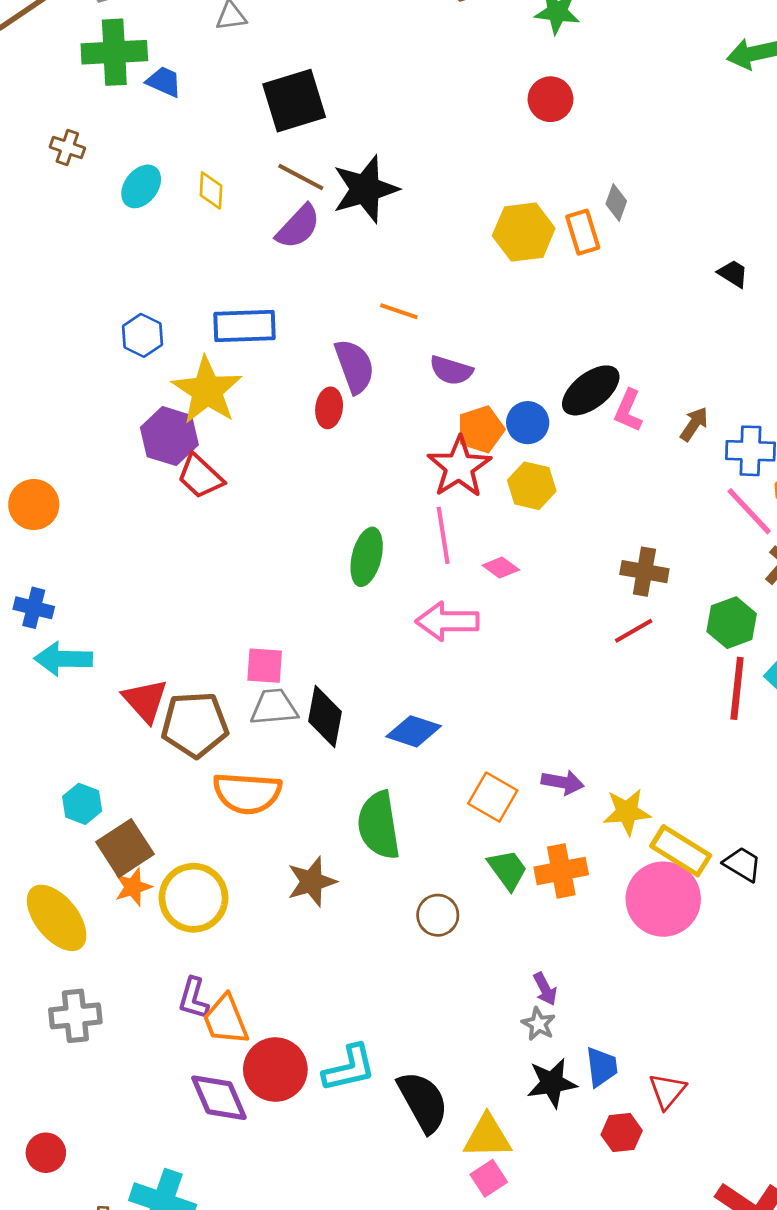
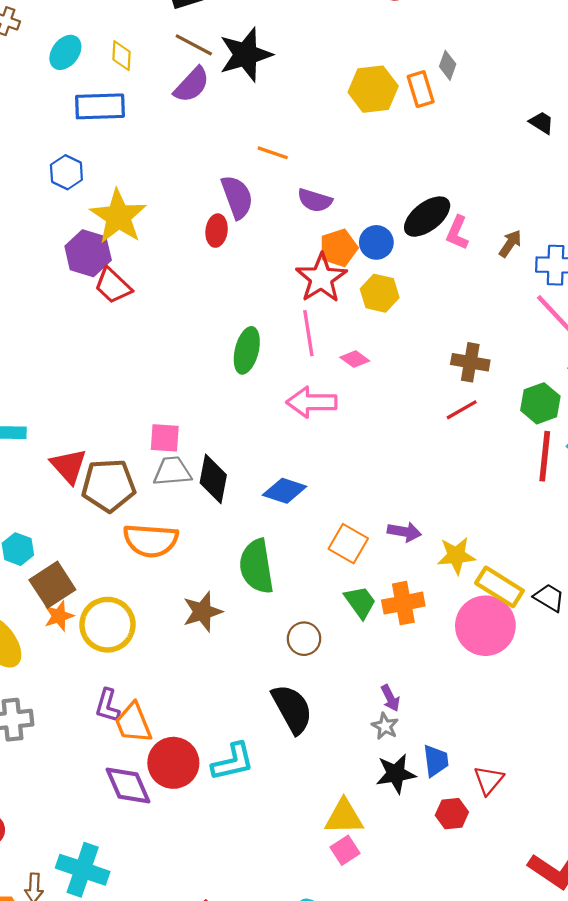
blue rectangle: (244, 326) -> (100, 106), moved
black semicircle: (423, 1102) -> (292, 709), moved

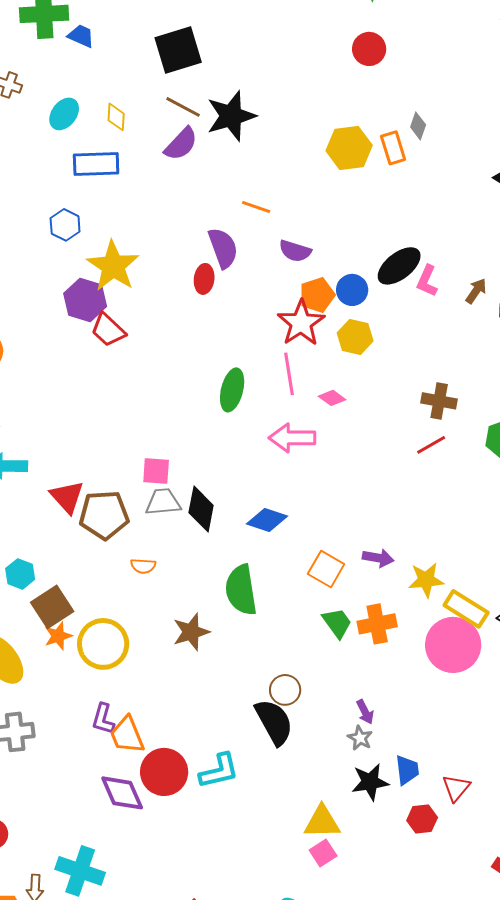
orange semicircle: (151, 540) -> (143, 566), size x0.5
brown circle: (304, 639) -> (285, 690), moved

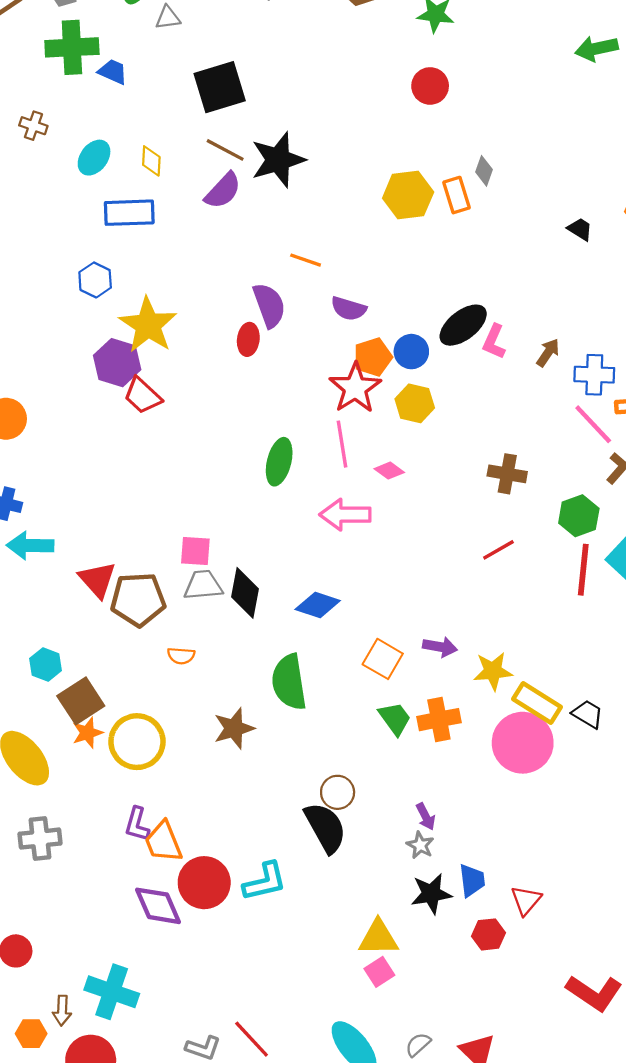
red line: (431, 445) -> (498, 550), moved

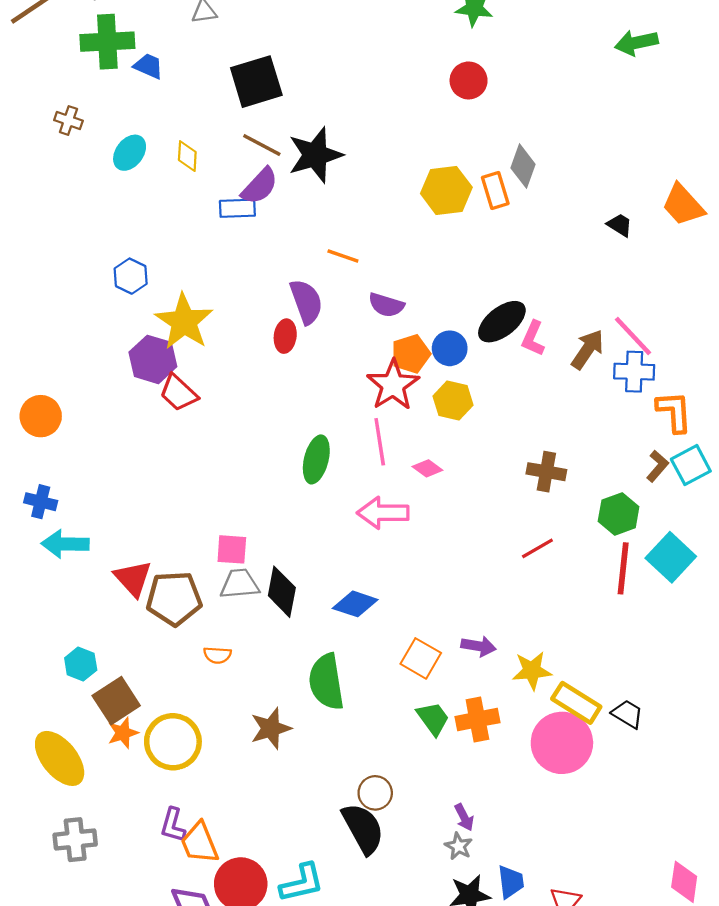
gray diamond: (484, 171) -> (523, 166), size x1.4
blue rectangle: (129, 213) -> (237, 208), moved, size x0.7
brown arrow: (548, 353) -> (587, 349), size x1.4
pink line: (593, 424) -> (633, 336), moved

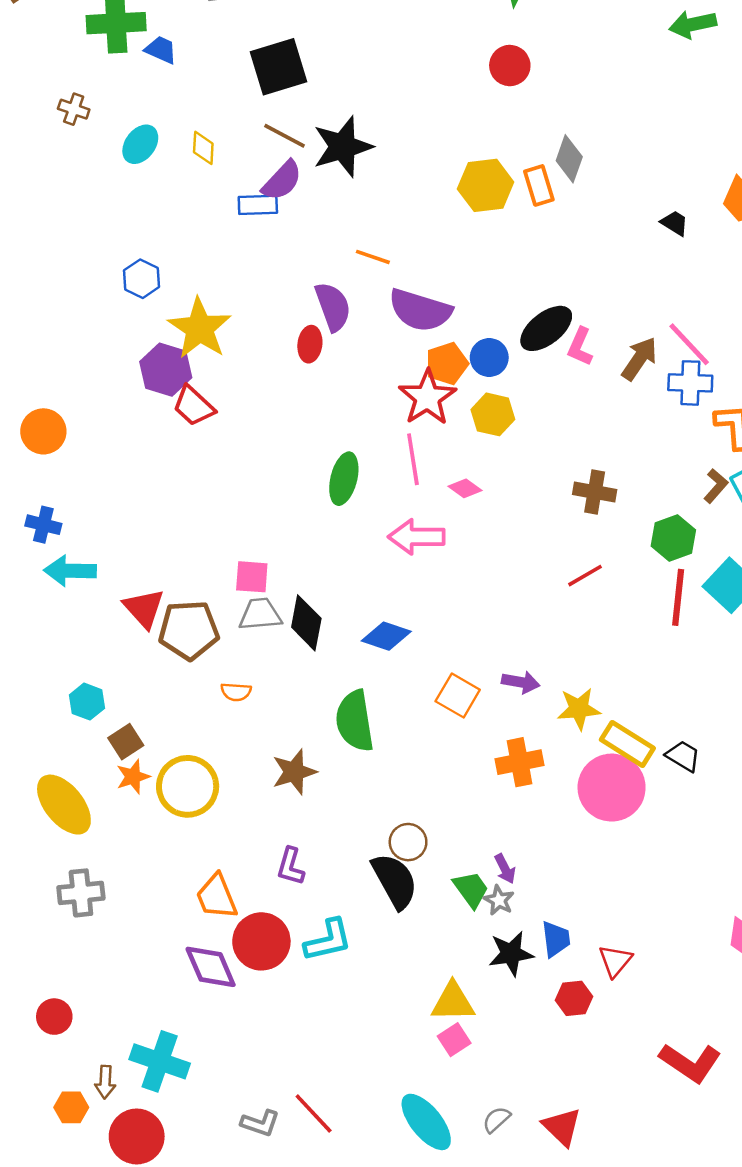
purple semicircle: (386, 305) -> (420, 310), size x1.6
brown square: (116, 701) -> (126, 742), size x0.7
green trapezoid: (433, 718) -> (471, 889), moved
purple L-shape: (173, 825) -> (291, 866), moved

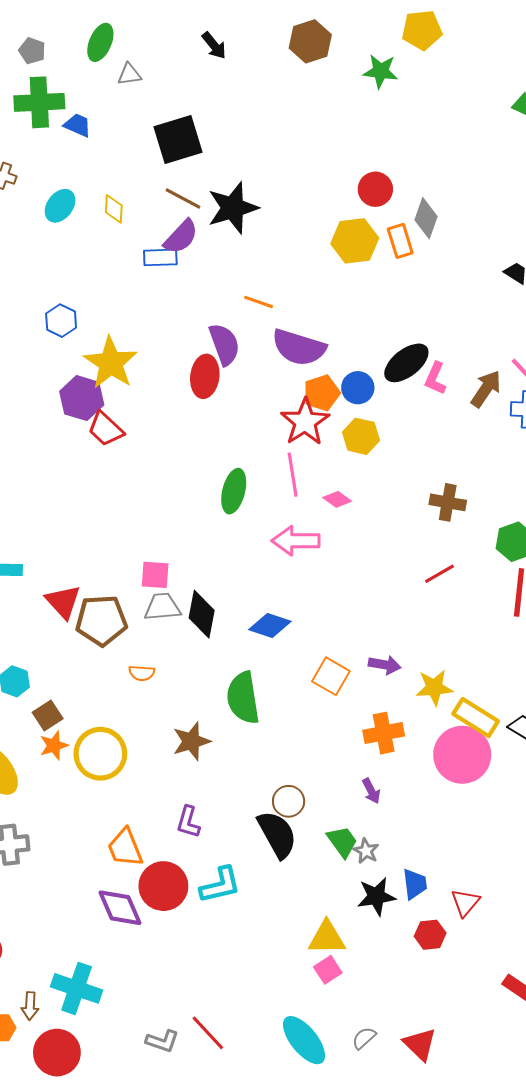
red circle: (510, 66) -> (375, 189), moved
red ellipse: (310, 344) -> (205, 376), size x1.4
purple arrow: (505, 869) -> (371, 791), moved

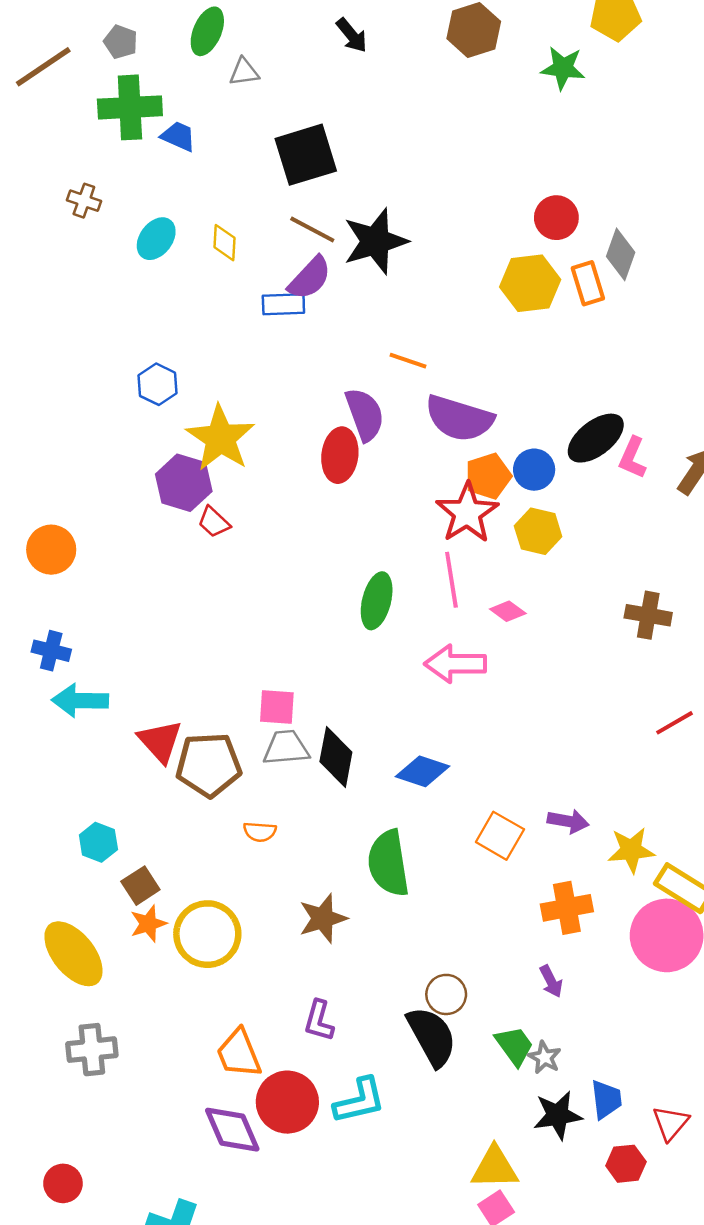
red trapezoid: (106, 429) -> (214, 522), size x0.7
red line: (439, 574) -> (674, 723), moved

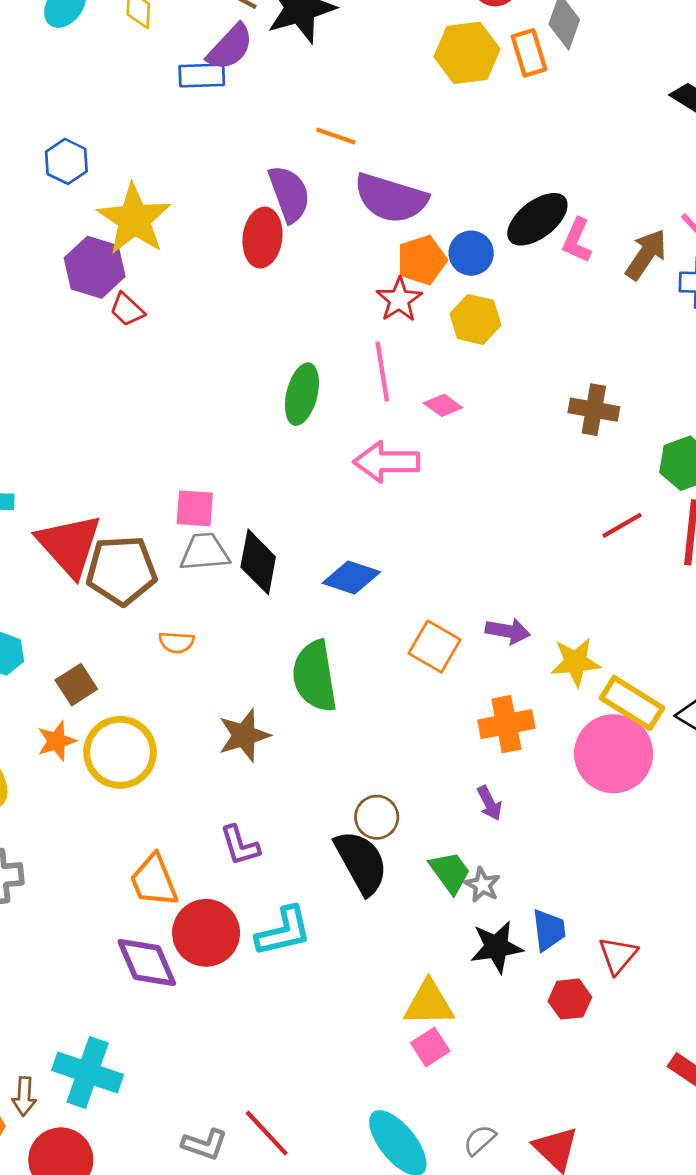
red star: (467, 513) -> (399, 300), size x0.7
red triangle: (160, 741) -> (69, 545), size x1.4
brown square: (140, 886) -> (76, 685), moved
purple L-shape: (319, 1021) -> (240, 845), turned -33

